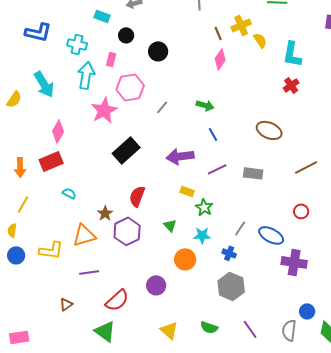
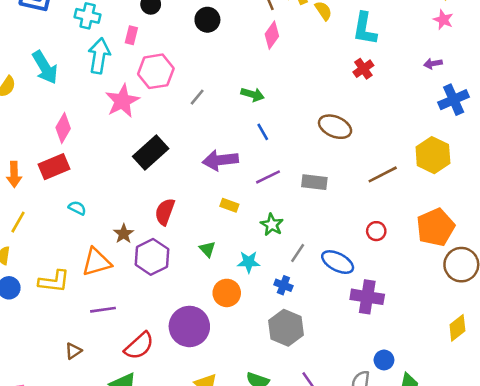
black circle: (158, 51) -> (207, 20), moved
green star: (204, 207) -> (272, 225), moved
purple circle: (156, 285) -> (189, 326), size x1.6

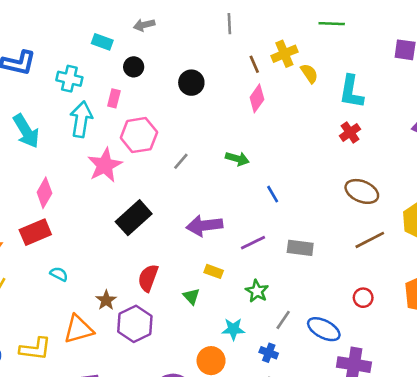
brown ellipse: (335, 127) -> (362, 191), moved
blue line: (263, 132) -> (273, 194), moved
green triangle: (207, 249) -> (191, 296), moved

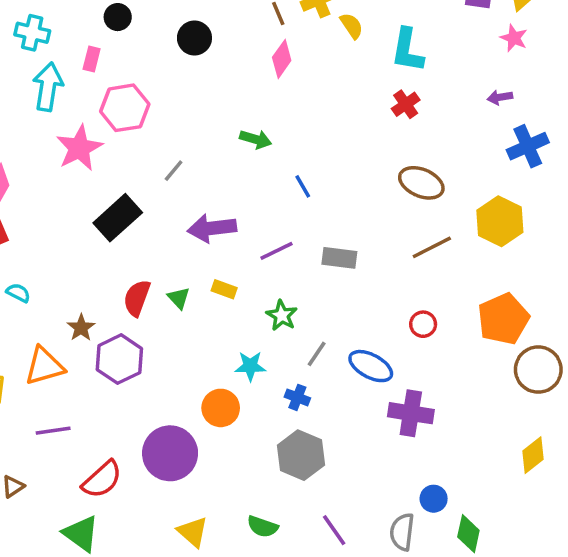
gray line: (181, 161) -> (174, 171), moved
green triangle: (191, 296) -> (179, 298), moved

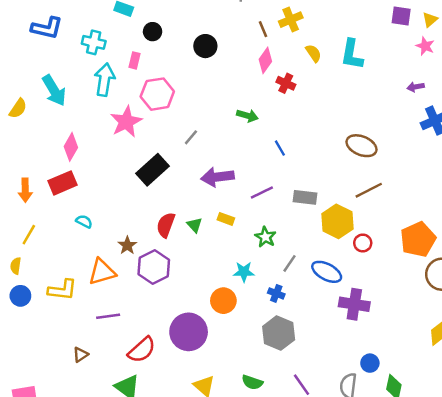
yellow semicircle: (352, 26) -> (313, 53), moved
red cross: (406, 104) -> (286, 83), moved, turned -30
yellow hexagon: (500, 221) -> (337, 221), moved

